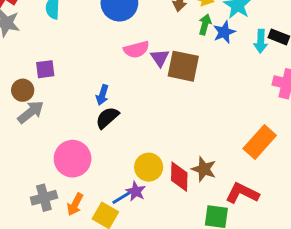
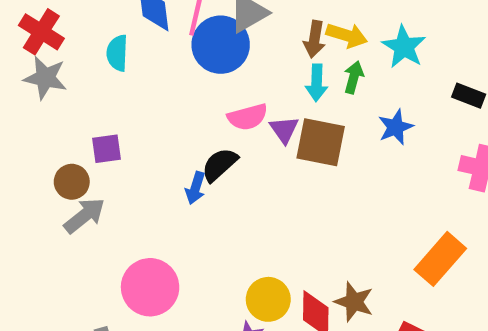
blue star: (224, 32) -> (396, 127), moved
cyan arrow: (261, 41) -> (317, 83), moved
black semicircle: (107, 118) -> (220, 165), moved

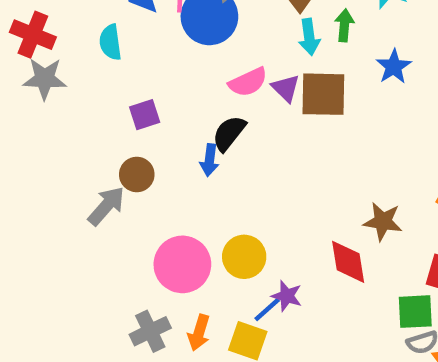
purple square: (106, 149) -> (145, 115), moved
brown circle: (72, 182) -> (137, 174), moved
yellow circle: (268, 299) -> (244, 257), moved
brown star: (354, 302) -> (383, 221), moved

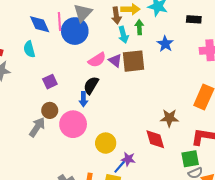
pink circle: (182, 264) -> (73, 124), moved

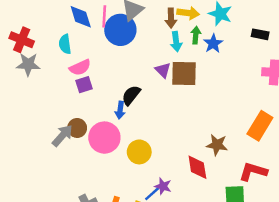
blue star: (165, 44) -> (213, 44), moved
pink semicircle: (97, 60) -> (80, 67), moved
brown circle: (50, 110) -> (77, 128), moved
yellow circle: (106, 143) -> (139, 152), moved

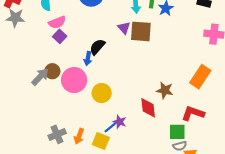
purple square: (84, 85) -> (60, 36), turned -32

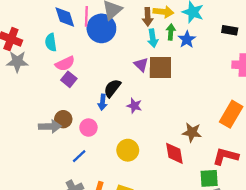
gray arrow: (40, 77) -> (50, 126), turned 48
pink circle: (74, 80) -> (88, 128), size x0.6
yellow circle: (102, 93) -> (128, 150), moved
purple star: (120, 122) -> (134, 106), moved
blue line: (110, 127) -> (79, 156), moved

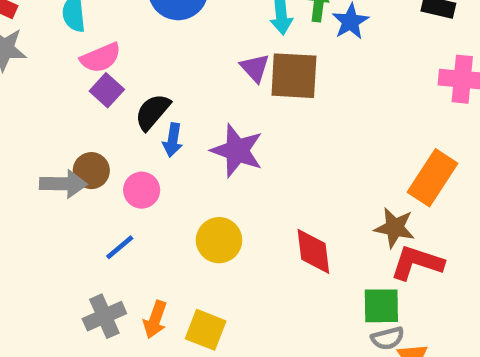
black semicircle: (112, 88) -> (153, 112), moved
purple star: (134, 106) -> (237, 151), size x1.6
brown star: (192, 132) -> (395, 228), moved

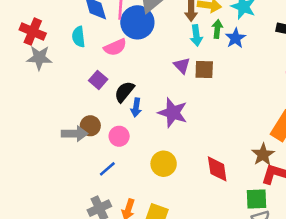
pink semicircle: (101, 58) -> (115, 47), moved
brown square: (294, 76) -> (204, 69), size x0.7
brown star: (395, 228) -> (263, 155), turned 30

